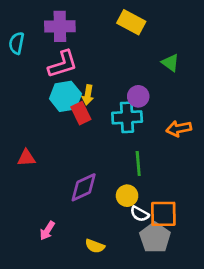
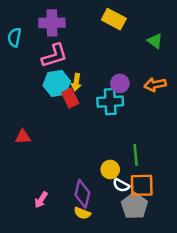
green triangle: (170, 63) -> (155, 41), moved
orange arrow: (179, 129) -> (155, 85), moved
green line: (138, 163) -> (136, 155), moved
purple diamond: (84, 187) -> (82, 194), moved, turned -52

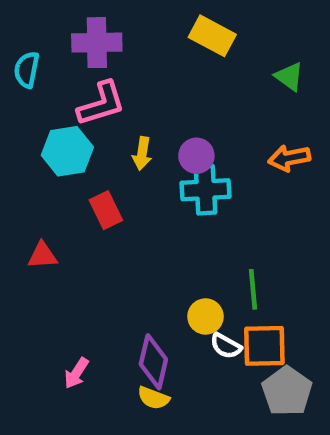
cyan hexagon: (57, 83) -> (67, 151), moved
purple circle: (120, 83) -> (196, 156), moved
red rectangle: (70, 98) -> (106, 210), moved
gray pentagon: (134, 206) -> (287, 391), moved

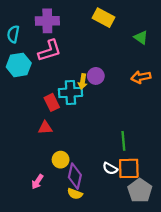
cyan hexagon: (67, 151) -> (19, 65), moved
yellow arrow: (142, 153) -> (83, 81), moved
cyan cross: (205, 190) -> (70, 92), moved
red triangle: (42, 255) -> (45, 128), moved
yellow circle: (205, 316) -> (61, 160), moved

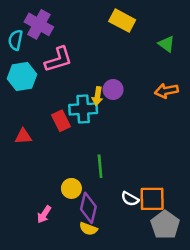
purple cross: (47, 21) -> (39, 24), moved, turned 30
red triangle: (45, 128) -> (23, 136), moved
green line: (123, 141) -> (100, 166), moved

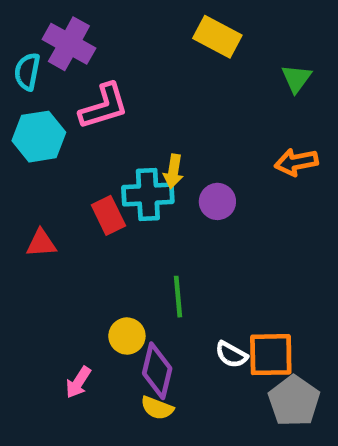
green triangle: (166, 44) -> (296, 79), turned 30
purple circle: (113, 89) -> (217, 201), moved

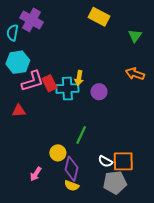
pink L-shape: (104, 106) -> (33, 81), moved
orange arrow: (296, 162) -> (135, 74), turned 30
red rectangle: (108, 215) -> (49, 83), moved
green line: (178, 297) -> (81, 135), turned 30
gray pentagon: (294, 401) -> (115, 182), moved, turned 30

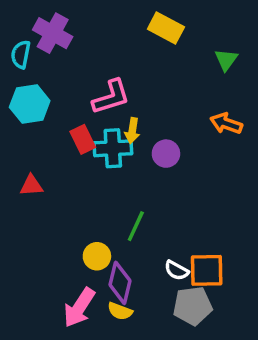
pink L-shape: (33, 81) -> (111, 97), moved
pink arrow: (36, 174) -> (79, 308), moved, size x1.6

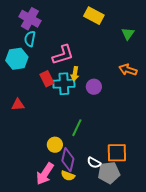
cyan semicircle: (21, 54) -> (30, 39), moved
white semicircle: (177, 270) -> (94, 163), moved

